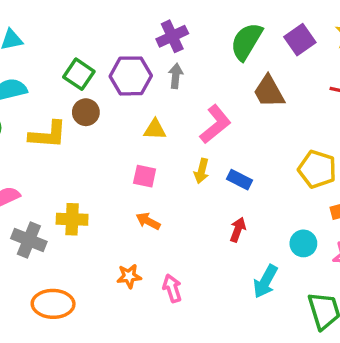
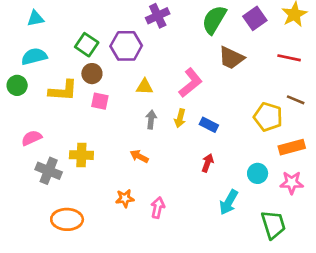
gray arrow: (176, 76) -> (151, 120), moved
brown trapezoid: (269, 92) -> (231, 58), turned -36
pink square: (145, 176) -> (100, 101), moved
pink arrow: (172, 288) -> (158, 208), turned 30

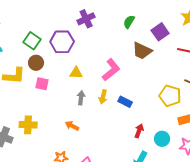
purple square: (255, 18) -> (160, 32), moved
green semicircle: (214, 20) -> (129, 22), size x0.6
red arrow: (208, 163) -> (139, 131), moved

